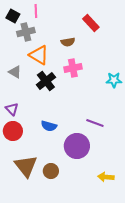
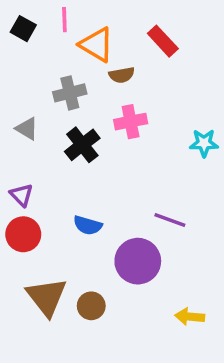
gray cross: (26, 32) -> (70, 93), moved
orange triangle: (39, 55) -> (97, 45), moved

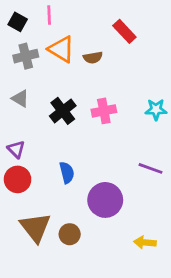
orange triangle: (97, 45) -> (61, 49), moved
gray cross: (70, 93) -> (26, 56), moved
pink cross: (131, 122) -> (104, 111), moved
purple line: (170, 220) -> (150, 168), moved
blue semicircle: (88, 225) -> (67, 173), turned -120

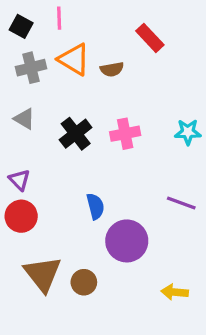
blue semicircle: (67, 173) -> (95, 206), moved

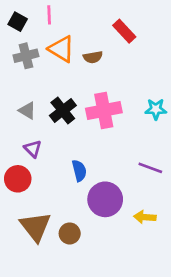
gray triangle: (24, 119) -> (27, 110), moved
pink cross: (125, 134) -> (104, 110), size x1.4
purple triangle: (19, 180) -> (33, 149), moved
yellow arrow: (175, 292) -> (145, 217), moved

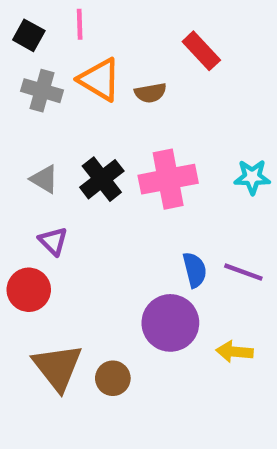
gray cross: (26, 56) -> (42, 91), turned 30
blue semicircle: (79, 171) -> (195, 270), moved

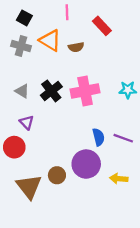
pink line: (80, 24) -> (67, 12), moved
black square: (29, 35) -> (24, 18), moved
brown circle: (113, 378) -> (57, 175), moved

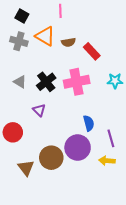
red rectangle: (102, 26) -> (92, 51), moved
purple triangle: (27, 122) -> (39, 110), moved
purple line: (123, 138) -> (111, 138), moved, turned 54
brown circle: (57, 175) -> (51, 158), size x1.5
brown triangle: (29, 186) -> (26, 168), size x0.7

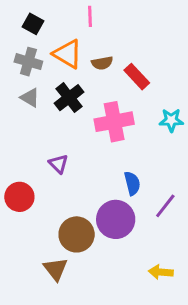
gray triangle: (20, 82) -> (30, 98), moved
black cross: (46, 82) -> (69, 98), moved
purple line: (111, 138) -> (165, 206), turned 54
yellow arrow: (107, 161) -> (161, 272), moved
brown triangle: (26, 168) -> (56, 269), moved

